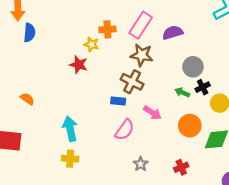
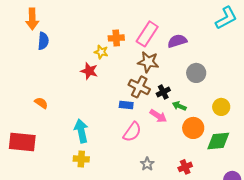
black cross: (203, 87) -> (163, 92), moved
green arrow: (182, 92) -> (179, 106), moved

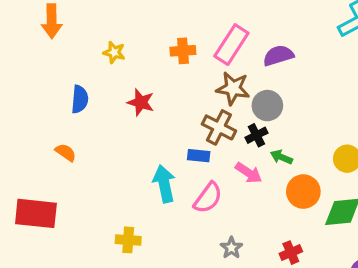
blue semicircle: (43, 41) -> (80, 99), moved
yellow star: (101, 52) -> (114, 52), moved
gray circle: (196, 73) -> (267, 106), moved
cyan arrow: (81, 131) -> (164, 184), moved

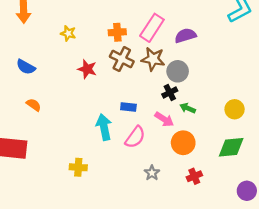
blue semicircle: (80, 99) -> (26, 67), moved, turned 114
brown cross: (219, 127) -> (122, 59), moved
orange circle: (303, 192) -> (183, 143), moved

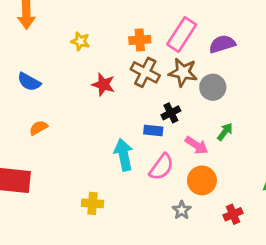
black cross: (170, 93) -> (171, 113), moved
orange semicircle: (34, 105) -> (38, 128), turned -64
green arrow: (188, 108) -> (225, 132), turned 104
orange circle: (183, 143) -> (202, 180), moved

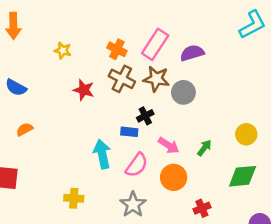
orange cross: (140, 40) -> (117, 49), turned 30
green arrow: (225, 132) -> (204, 148), moved
gray star: (182, 210) -> (133, 204), moved, size x1.5

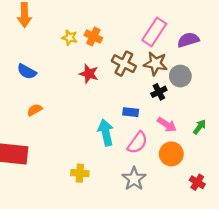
orange cross: (117, 49) -> (93, 36), moved
black cross: (145, 116) -> (159, 92), moved
red cross: (202, 208) -> (197, 182), turned -35

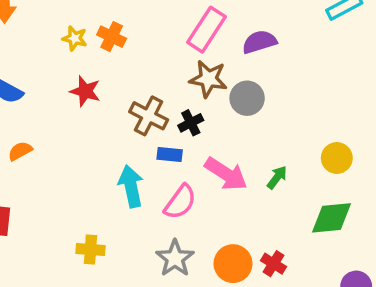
brown cross: (124, 64) -> (149, 116), moved
red star: (89, 74) -> (85, 91), moved
black cross: (159, 92) -> (191, 123), moved
pink arrow: (167, 125) -> (226, 174), size x1.4
orange circle: (171, 154) -> (233, 264), moved

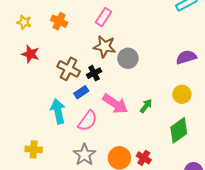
pink rectangle: (207, 30) -> (104, 17), size x0.7
orange cross: (112, 37) -> (59, 21), moved
purple semicircle: (259, 42) -> (186, 57), moved
blue rectangle: (170, 154) -> (81, 92), turned -40
green diamond: (332, 218) -> (179, 130), turned -30

